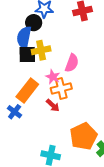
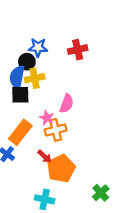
yellow cross: (41, 50) -> (35, 78), moved
red arrow: (53, 105) -> (45, 156), moved
orange pentagon: (84, 136) -> (61, 169), moved

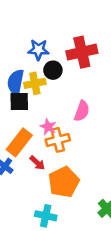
red cross: (78, 50) -> (82, 52), size x1.4
black circle: (27, 62) -> (53, 70), moved
pink semicircle: (67, 104) -> (82, 111), moved
red arrow: (45, 156) -> (37, 163), moved

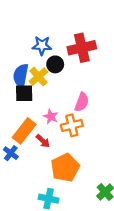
yellow cross: (35, 83) -> (39, 77), turned -30
orange cross: (58, 140) -> (72, 125), moved
red arrow: (37, 163) -> (43, 141), moved

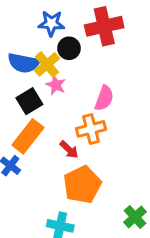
blue semicircle: (21, 75) -> (24, 63), turned -90
black square: (24, 93) -> (29, 101), moved, turned -30
pink star: (51, 117) -> (56, 85), moved
red arrow: (43, 141) -> (69, 149), moved

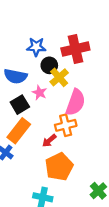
yellow cross: (47, 64) -> (59, 77), moved
pink semicircle: (104, 98) -> (75, 102), size x1.4
red arrow: (69, 149) -> (49, 141), turned 96

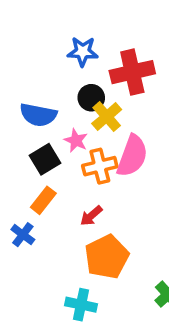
blue star: (36, 47) -> (83, 52), moved
orange cross: (66, 125) -> (100, 166), moved
orange rectangle: (19, 131) -> (43, 200), size x0.7

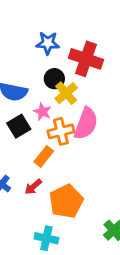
red cross: (132, 72) -> (86, 59), turned 32
orange rectangle: (43, 200) -> (44, 156), moved
red arrow: (91, 216) -> (33, 187), moved

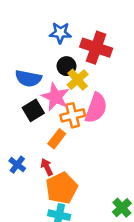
pink star: (42, 112) -> (55, 97), size x1.6
red arrow: (33, 187) -> (47, 167), turned 105
orange pentagon: (66, 201) -> (62, 188), moved

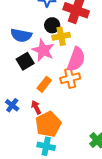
yellow cross: (78, 80) -> (61, 36), turned 30
orange cross: (73, 115) -> (70, 78), moved

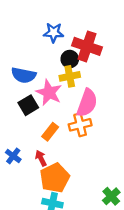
black circle: (52, 25) -> (70, 59), moved

